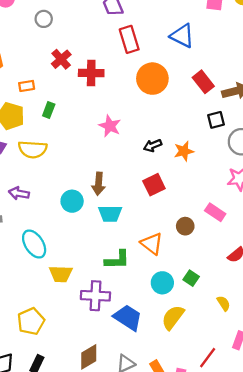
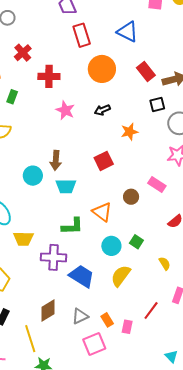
red cross: (91, 73) -> (49, 76), moved
black arrow: (153, 145) -> (102, 110), moved

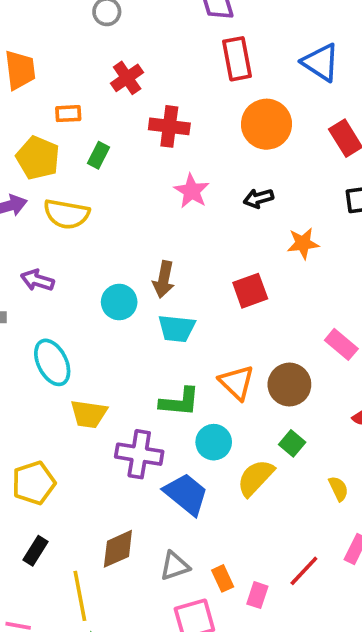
brown circle: (131, 197) -> (289, 385), moved, size x1.5
cyan circle: (111, 246) -> (214, 442), moved
yellow semicircle: (121, 276) -> (256, 478), moved

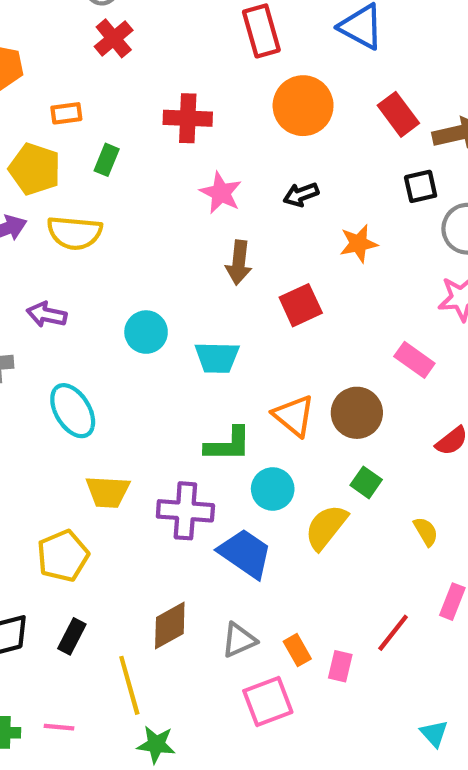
red cross: (127, 78) -> (114, 38), moved
brown arrow: (164, 279) -> (239, 263), moved
yellow trapezoid: (89, 414) -> (108, 492), moved

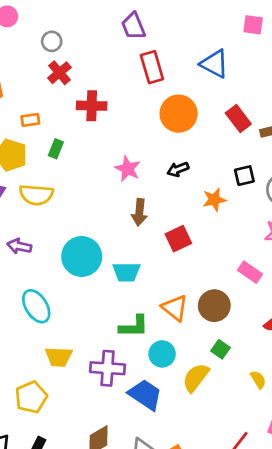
red cross: (188, 118) -> (92, 106), moved
black square: (421, 186) -> (244, 176), moved
cyan circle: (146, 332) -> (82, 256), size x1.5

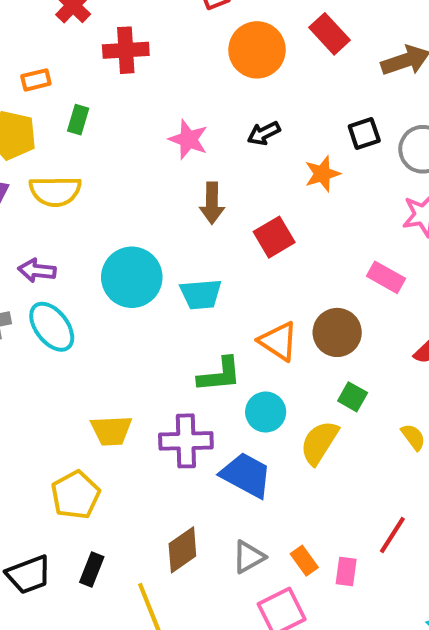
red rectangle: (238, 118) -> (330, 34), moved
cyan ellipse: (36, 306) -> (52, 327), moved

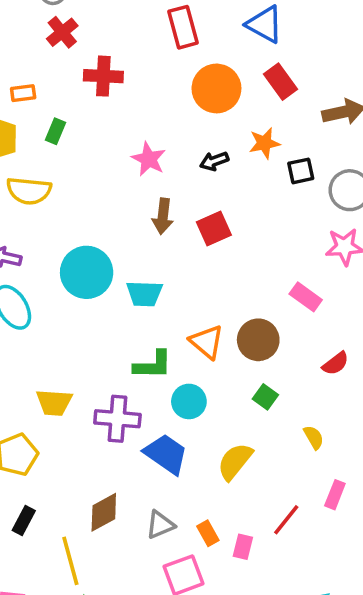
orange star: (322, 174) -> (264, 143), moved
red square: (274, 237) -> (214, 228), moved
yellow semicircle: (319, 443) -> (235, 461), moved

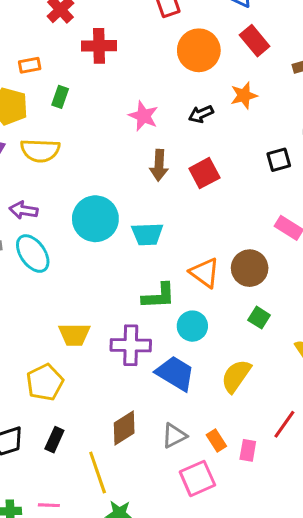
black square: (301, 171) -> (279, 160), moved

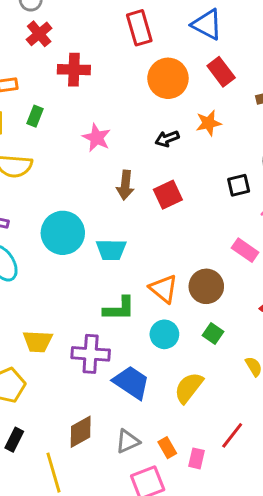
pink star: (143, 116) -> (97, 138), moved
cyan circle: (192, 326) -> (164, 334), moved

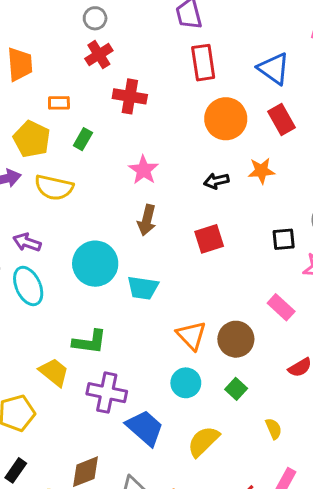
brown arrow: (125, 185) -> (147, 220), moved
green L-shape: (119, 309) -> (90, 342), moved
yellow trapezoid: (38, 341) -> (54, 372), turned -152

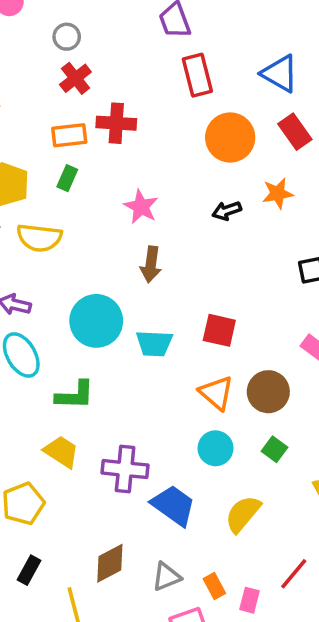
orange rectangle: (59, 103) -> (69, 135), moved, size x1.4
red square: (209, 239) -> (219, 330), moved, turned 36
green L-shape: (90, 342) -> (75, 395), moved

